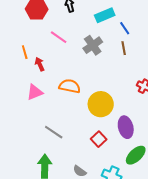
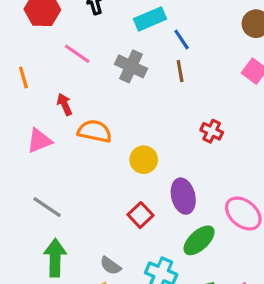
gray cross: (93, 45) -> (131, 66), turned -30
red arrow: (40, 64) -> (65, 104), moved
yellow circle: (101, 104) -> (144, 160), size x0.7
gray line: (54, 132) -> (47, 207), moved

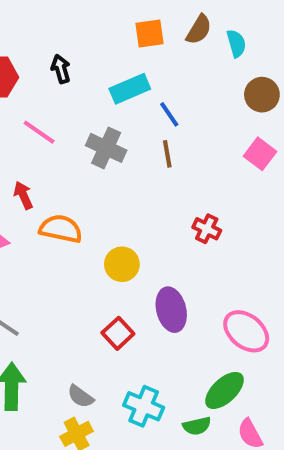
green ellipse: (199, 240) -> (224, 390), moved

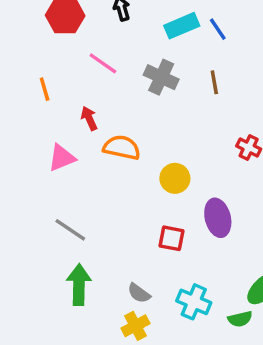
blue line: (169, 114) -> (218, 29), moved
red square: (118, 333) -> (171, 238), turned -36

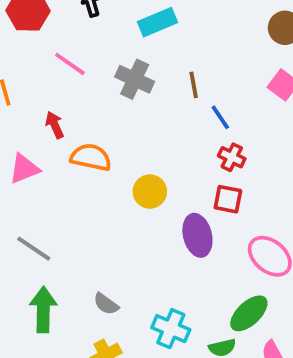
blue line: (218, 29) -> (220, 117), moved
red square: (171, 238) -> (228, 199), moved
gray semicircle: (139, 293) -> (106, 304), moved

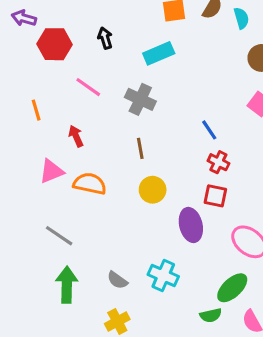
brown line: (194, 85) -> (140, 148), moved
orange semicircle: (91, 157) -> (90, 184), moved
cyan cross: (171, 329) -> (163, 276), moved

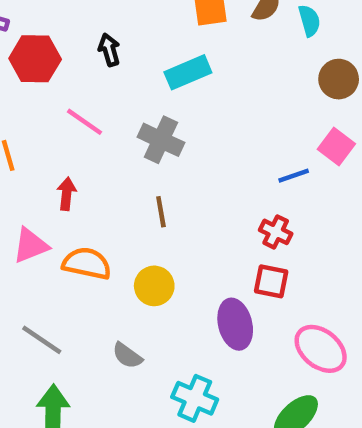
blue line: (209, 130) -> (294, 176), moved, turned -75
red arrow: (76, 136) -> (67, 194), turned 30
yellow circle: (153, 190) -> (154, 286), moved
gray semicircle: (117, 280) -> (127, 356), moved

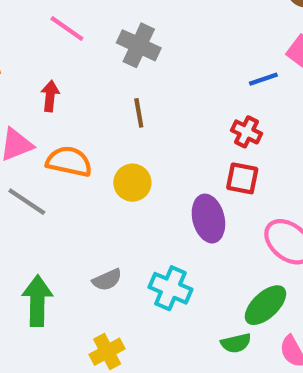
gray line: (42, 340) -> (27, 202), moved
gray semicircle: (127, 356) -> (107, 280), moved, turned -60

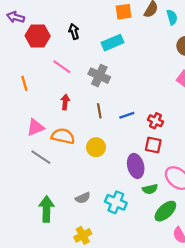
blue line: (263, 79) -> (127, 115), moved
red arrow: (50, 96) -> (65, 102), moved
green semicircle: (236, 343) -> (150, 189), moved

